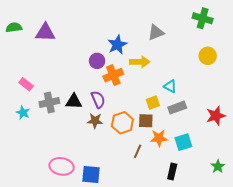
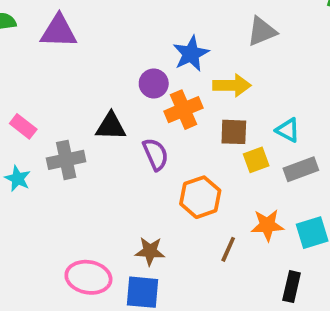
black triangle: (74, 101) -> (111, 126), moved
brown star: (95, 121) -> (150, 251), moved
brown square: (146, 121) -> (234, 132), moved

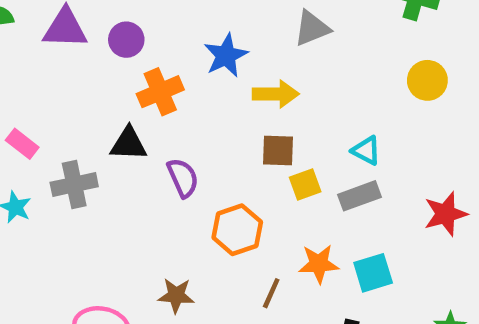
purple circle: (154, 83) -> (126, 40), moved
orange cross: (183, 110) -> (160, 92), moved
cyan triangle: (288, 130) -> (366, 151), moved

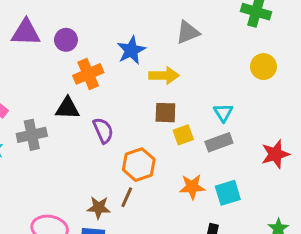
cyan triangle: (366, 151) -> (223, 113), turned 30
brown line: (271, 293) -> (127, 197), moved

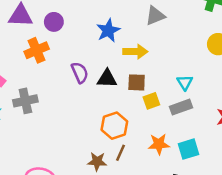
orange cross: (88, 74) -> (37, 50), moved
black triangle: (67, 108) -> (107, 79), moved
purple semicircle: (103, 130) -> (80, 73), moved
brown line: (127, 197) -> (121, 153), moved
brown star: (99, 208) -> (97, 161), moved

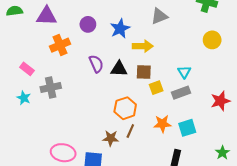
purple circle: (54, 22) -> (88, 24), moved

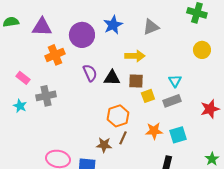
purple circle: (88, 24) -> (82, 35), size x1.6
blue star: (120, 29) -> (113, 25), moved

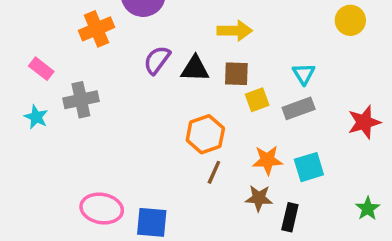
purple semicircle: (90, 73) -> (157, 60), turned -120
brown star: (104, 145) -> (259, 198), moved

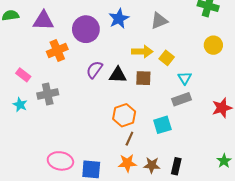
yellow square: (257, 100) -> (167, 58), moved, turned -32
orange star: (267, 160) -> (127, 163), moved
cyan square: (309, 167) -> (162, 125), moved
brown star: (259, 198) -> (152, 165), moved

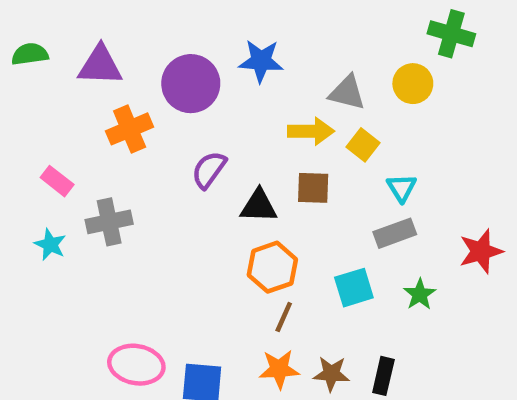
blue star: (119, 19) -> (261, 61), turned 30
gray triangle: (159, 21) -> (347, 93), moved, turned 36
yellow circle: (213, 45) -> (413, 84), moved
black triangle: (118, 75) -> (259, 206), moved
green star: (224, 161) -> (420, 294), moved

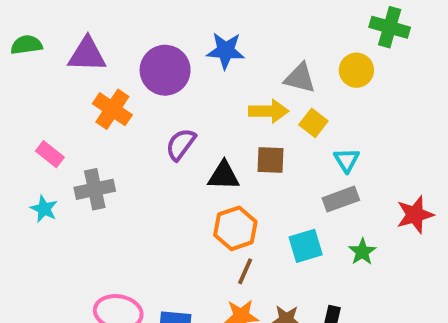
orange cross: (130, 129) -> (112, 109), turned -33

